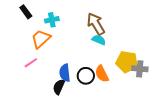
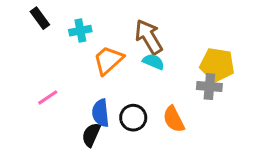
orange trapezoid: (41, 39) -> (108, 60), moved
yellow pentagon: (127, 62) -> (217, 65), moved
gray cross: (140, 69) -> (209, 87), moved
orange semicircle: (102, 74) -> (174, 119), moved

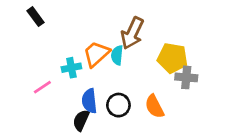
cyan cross: (80, 31) -> (71, 68), moved
brown arrow: (149, 37) -> (132, 33), turned -124
cyan semicircle: (153, 62) -> (117, 55), moved, turned -108
yellow pentagon: (217, 65) -> (172, 58), moved

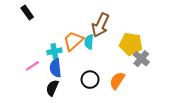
gray cross: (186, 77) -> (141, 59), turned 35
blue semicircle: (89, 101) -> (55, 68), moved
orange semicircle: (154, 106) -> (117, 81), turned 60
black semicircle: (81, 120) -> (52, 88), moved

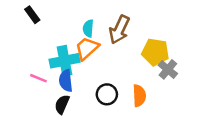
cyan semicircle: (89, 42) -> (88, 28), moved
cyan cross: (54, 51) -> (65, 61), size x1.6
pink line: (32, 66) -> (38, 78), turned 56
orange semicircle: (117, 81) -> (139, 96), turned 144

